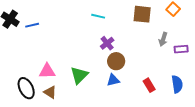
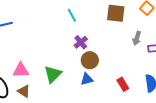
cyan line: (98, 16) -> (72, 15), turned 48

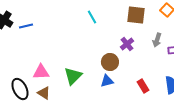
purple cross: (81, 42) -> (127, 44), moved

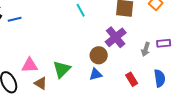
gray arrow: (157, 40) -> (146, 49), moved
purple cross: (127, 44) -> (116, 37), size x1.5
brown triangle: (44, 93) -> (41, 83), moved

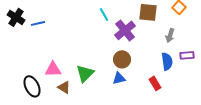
purple cross: (116, 37) -> (125, 30), moved
purple rectangle: (164, 43) -> (187, 55), moved
gray arrow: (146, 49) -> (170, 35), moved
blue semicircle: (160, 78) -> (167, 61), moved

